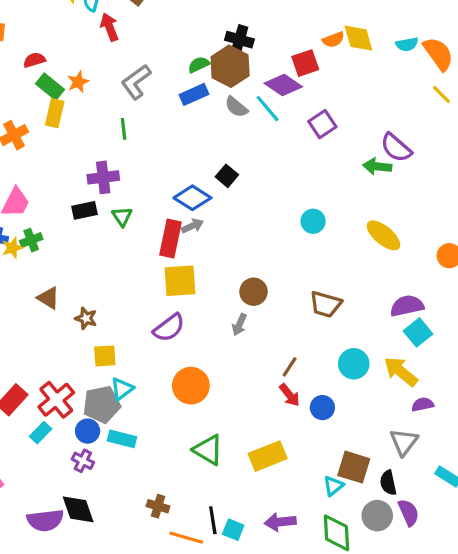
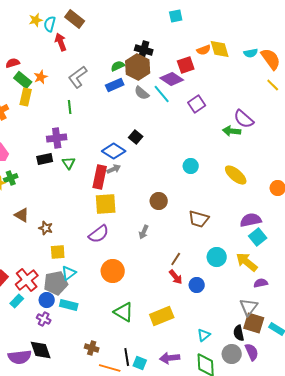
brown circle: (254, 292) -> (159, 201), moved
brown square: (354, 467) -> (254, 323), moved

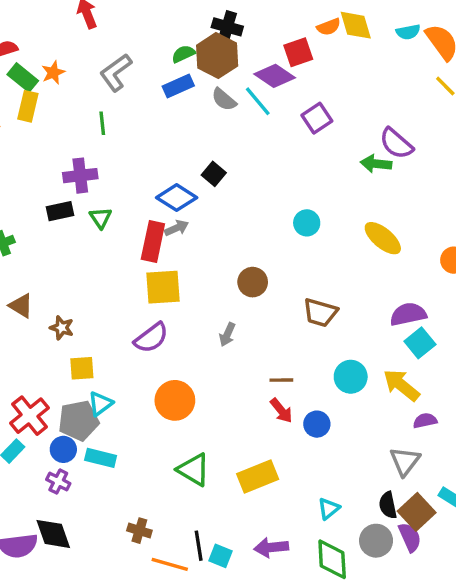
brown line: (176, 259) -> (281, 380), turned 56
brown square: (254, 323) -> (417, 512), moved, turned 30

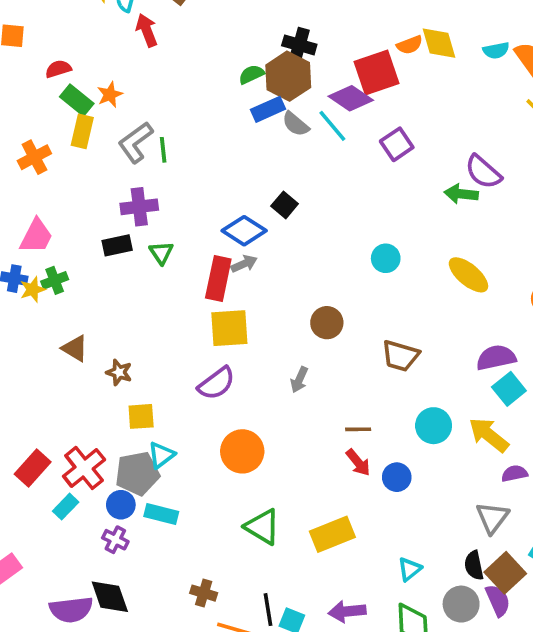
red square: (298, 52) -> (377, 73), size x1.4
gray L-shape: (116, 72) -> (136, 142), moved
blue rectangle: (178, 86) -> (268, 109), moved

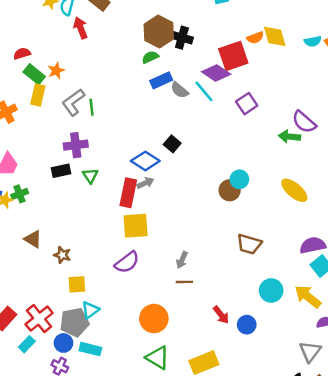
brown hexagon: (288, 76) -> (159, 32), moved
brown circle: (327, 323) -> (230, 190), moved
brown line: (358, 429) -> (184, 282), moved
orange circle: (242, 451) -> (154, 319), moved

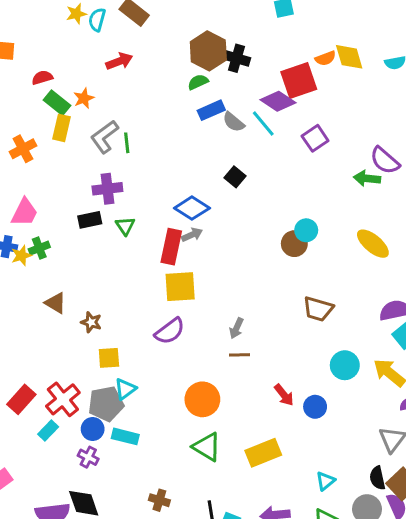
red arrow: (81, 28) -> (119, 61), moved, turned 90
black square: (172, 144) -> (235, 177), moved

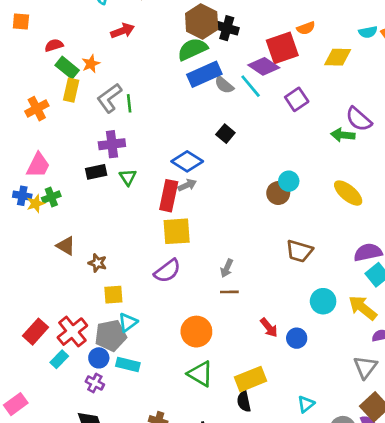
yellow diamond: (349, 57) -> (338, 57), moved, turned -72
green semicircle: (198, 82) -> (192, 49), size x1.6
blue rectangle: (211, 110) -> (204, 74), size x1.4
black semicircle: (377, 478) -> (244, 401), moved

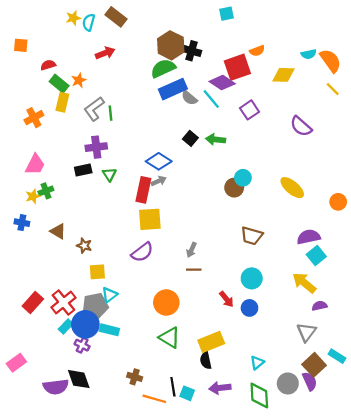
green arrow: (343, 135) -> (216, 139), moved
blue cross: (22, 196) -> (22, 223), moved
cyan circle: (323, 301) -> (252, 278), moved
blue circle: (99, 358) -> (85, 324), size x1.6
cyan rectangle: (59, 359) -> (66, 327), moved

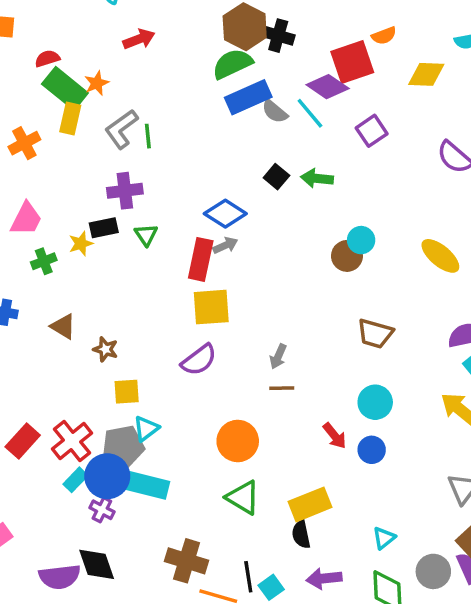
green rectangle: (59, 84) -> (65, 88), size x1.4
yellow star: (33, 196) -> (81, 244), moved
cyan rectangle: (109, 330) -> (146, 485), size x1.4
brown cross: (135, 377) -> (187, 561), size x1.6
cyan square: (187, 393) -> (271, 587), turned 32

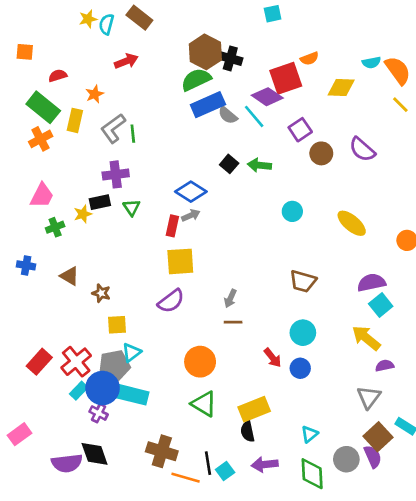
green rectangle: (65, 88) -> (43, 107), moved
brown circle: (347, 256) -> (321, 153), moved
red rectangle: (201, 259) -> (172, 226), size x0.7

